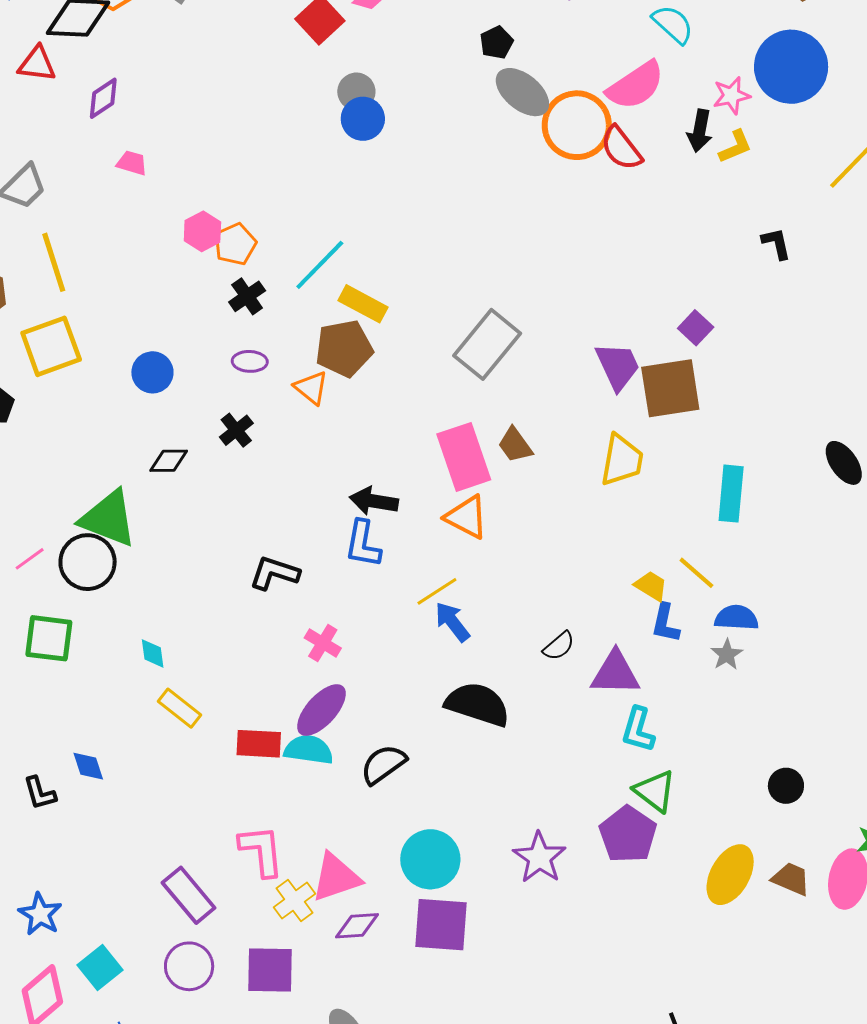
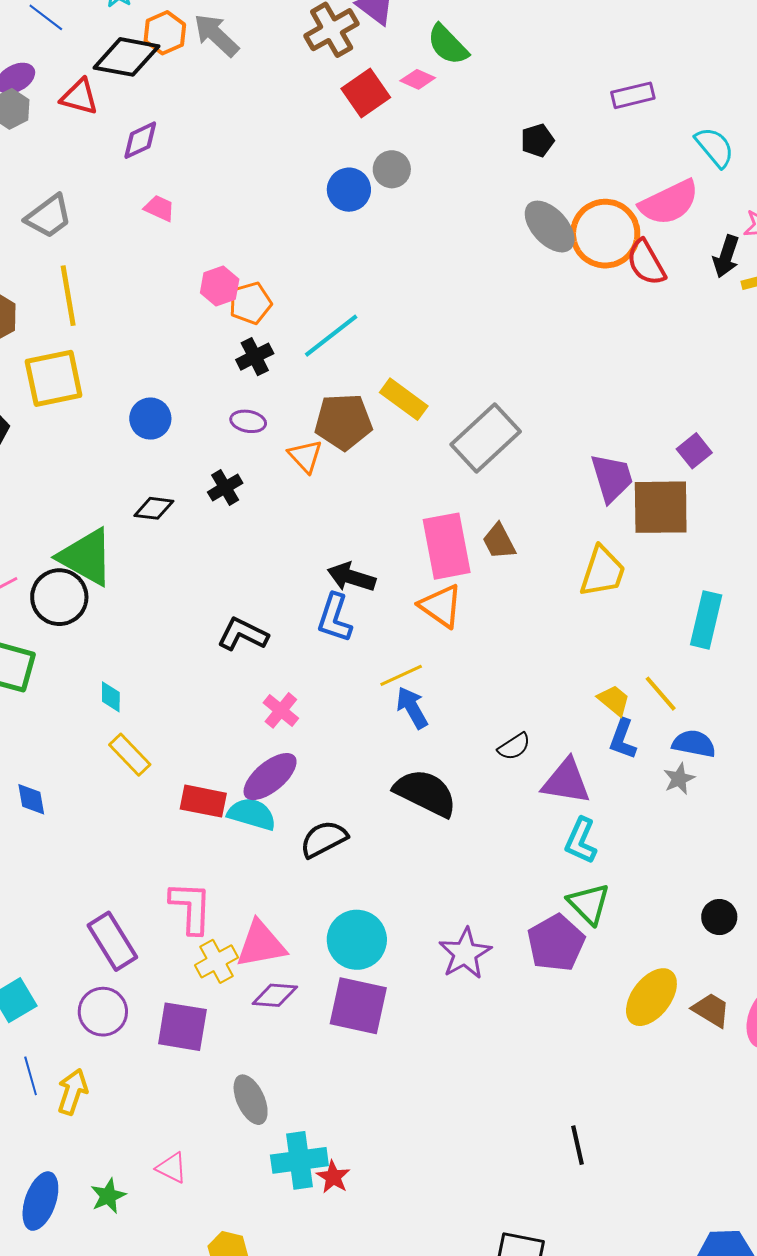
gray ellipse: (522, 92) -> (550, 227), moved
blue circle: (363, 119) -> (349, 190), moved
yellow rectangle: (363, 304) -> (404, 399), moved

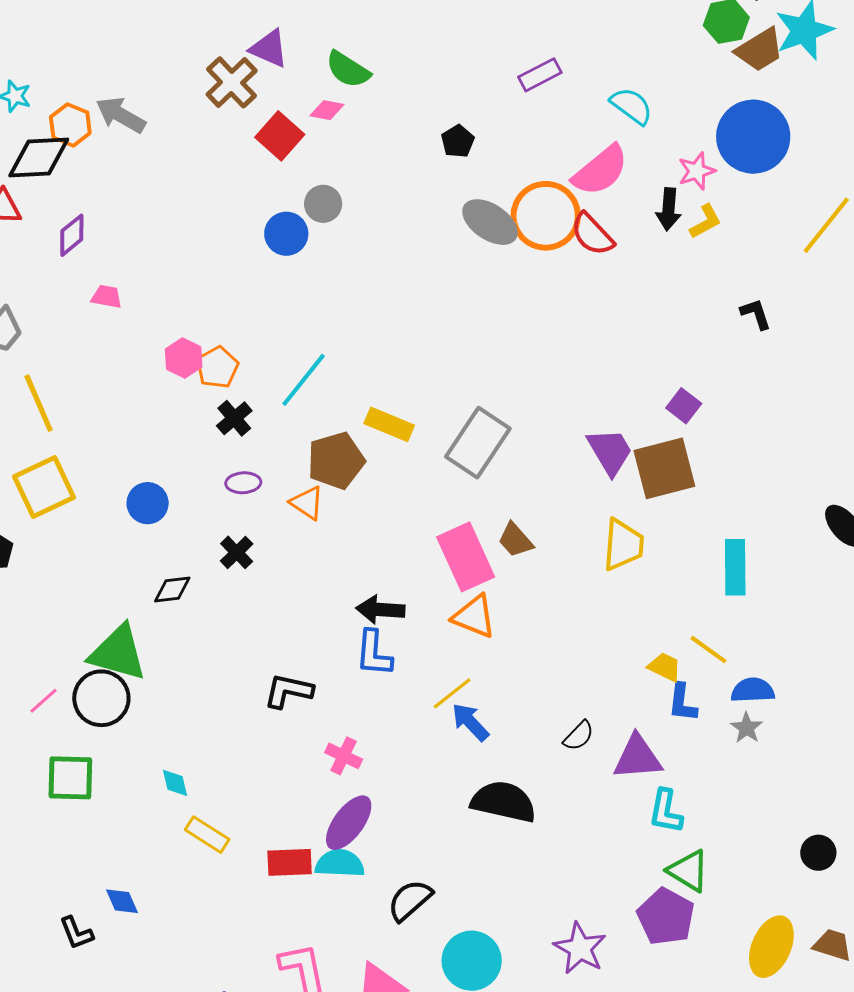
black semicircle: (324, 839) -> (410, 900), moved

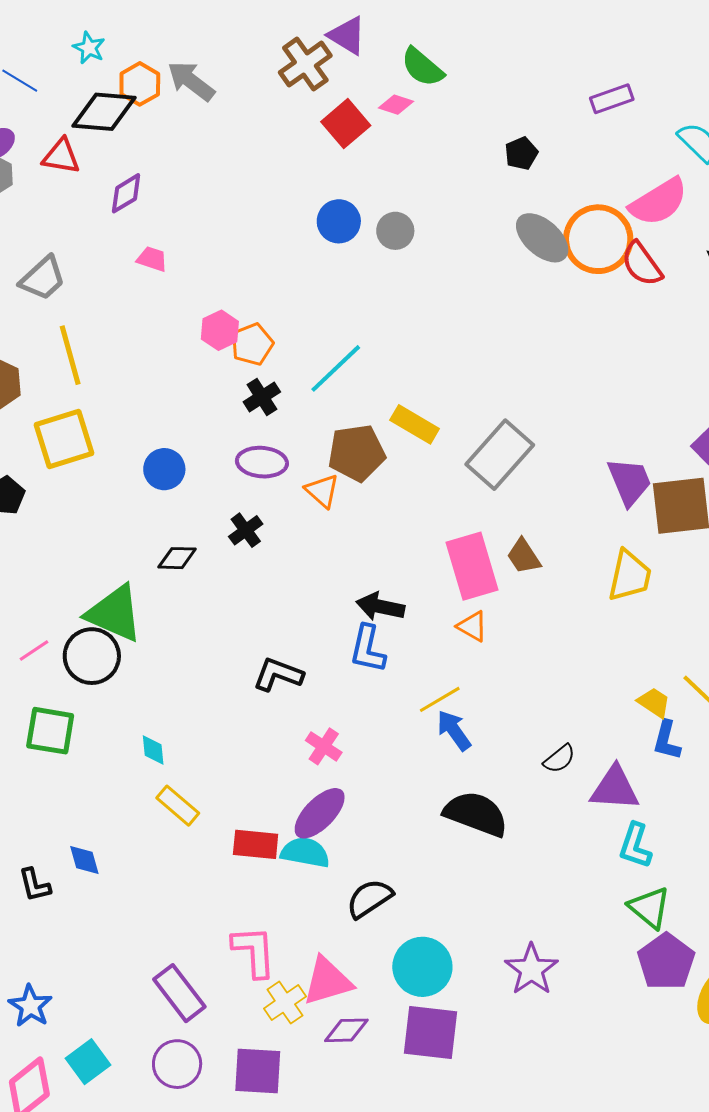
gray circle: (323, 204) -> (395, 231), moved
purple ellipse: (243, 483) -> (262, 462), size x1.4
orange triangle: (474, 616) -> (472, 626), size x0.7
purple pentagon: (666, 917) -> (666, 962), moved

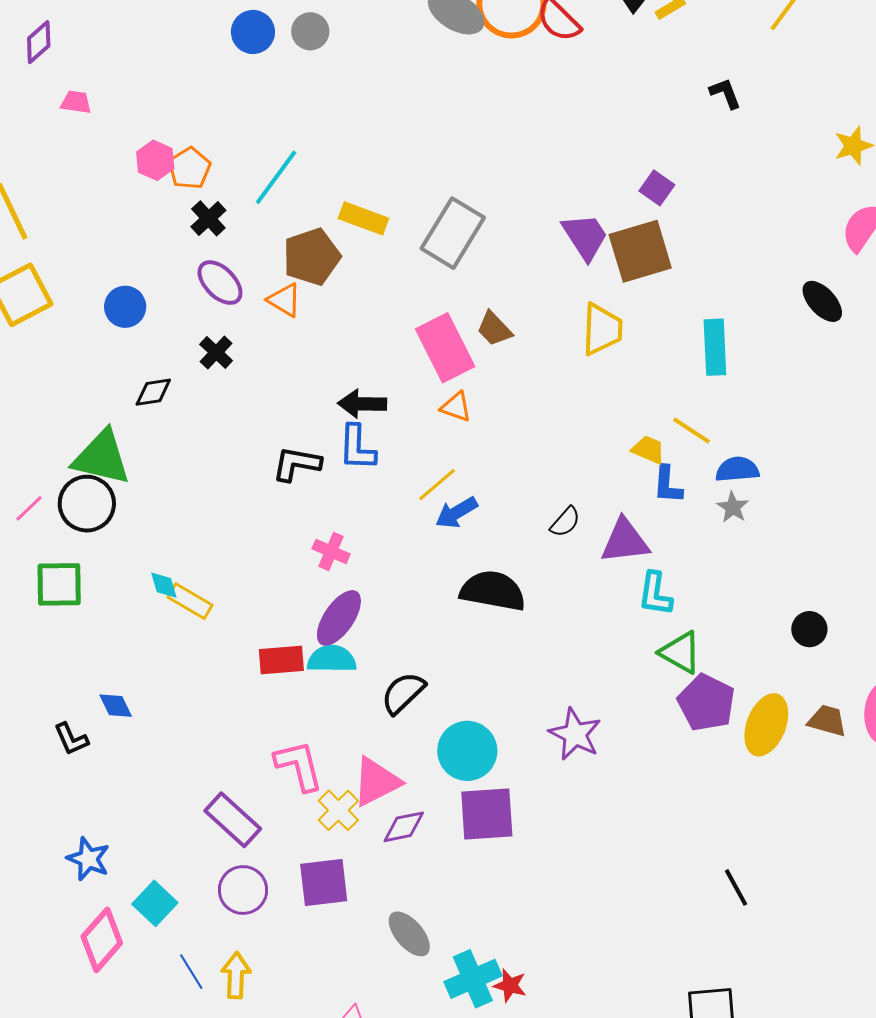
purple ellipse: (262, 462) -> (220, 283), turned 51
black L-shape: (278, 674) -> (297, 464), moved
blue arrow: (454, 730) -> (456, 513), turned -75
yellow rectangle: (178, 806) -> (190, 601), moved

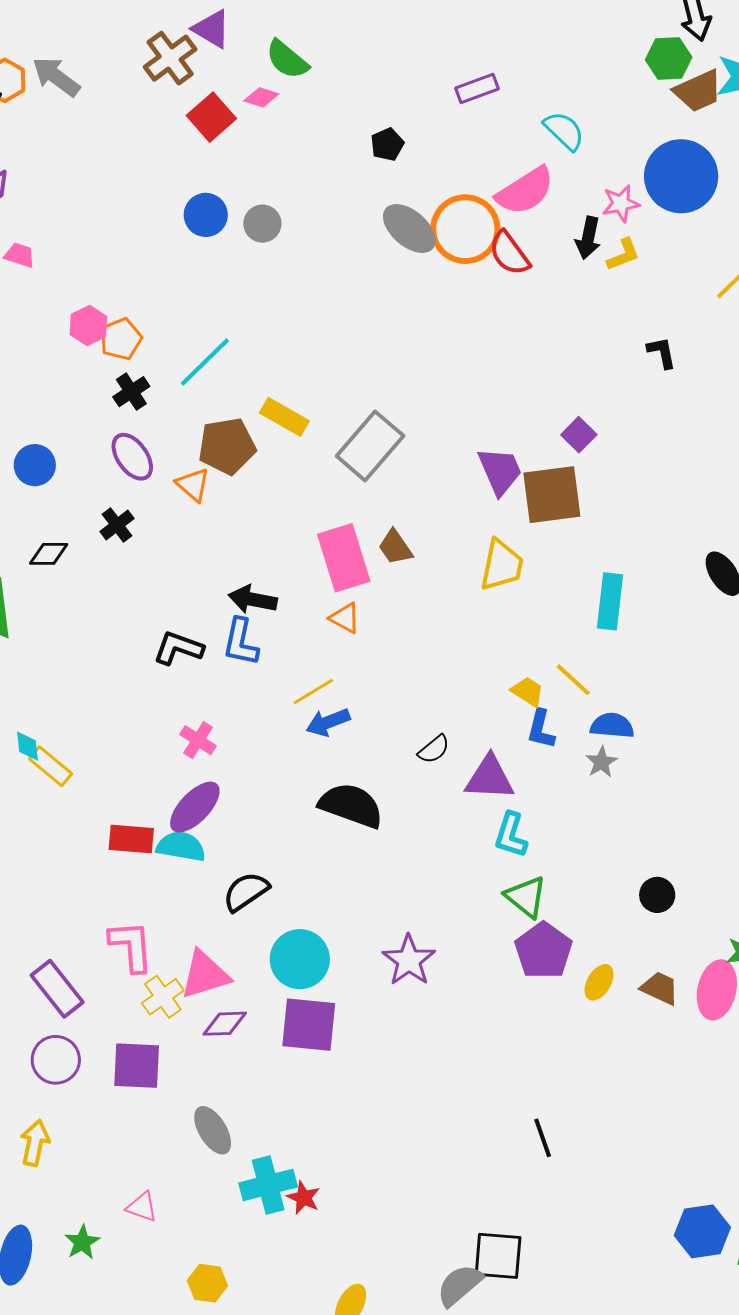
yellow ellipse: (766, 725) -> (599, 982), size x0.6

